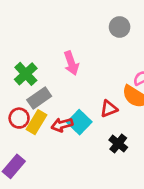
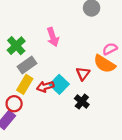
red triangle: (109, 109) -> (83, 74), turned -32
red circle: (19, 118) -> (14, 104), moved
black cross: (118, 144) -> (82, 102), moved

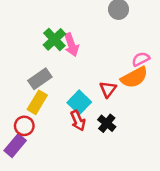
green cross: (16, 46) -> (54, 39), moved
orange semicircle: (104, 64) -> (134, 77), turned -60
red arrow: (45, 87) -> (78, 121), moved, turned -98

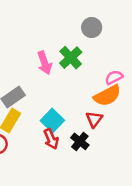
green cross: (54, 39) -> (71, 58), moved
red triangle: (108, 89) -> (94, 119), moved

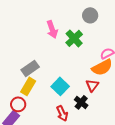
pink arrow: (45, 63) -> (52, 29), moved
red arrow: (51, 139) -> (62, 113), moved

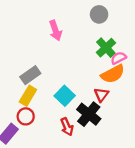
green cross: (74, 38) -> (106, 48), moved
black cross: (81, 102) -> (89, 114), size x1.5
red circle: (18, 104) -> (26, 116), moved

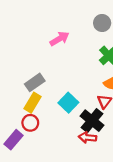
pink arrow: (55, 30) -> (59, 39), turned -102
red arrow: (67, 127) -> (88, 137), moved, turned 120

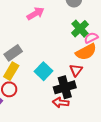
black cross: (92, 121) -> (65, 87), turned 35

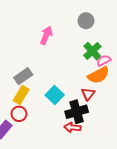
pink arrow: (35, 13) -> (46, 35), turned -36

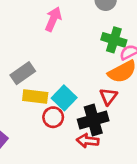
green cross: (92, 51) -> (114, 40), turned -30
yellow rectangle: (21, 95) -> (35, 97), moved, turned 66
red circle: (19, 114) -> (53, 117), moved

